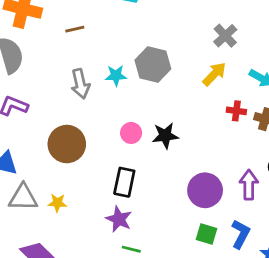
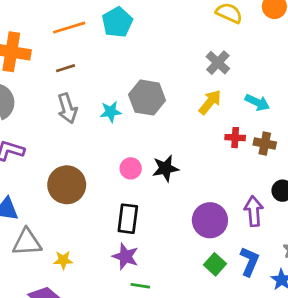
gray arrow: (80, 84) -> (67, 108), moved
yellow star: (57, 203) -> (63, 260), moved
green square: (206, 234) -> (215, 264), turned 30

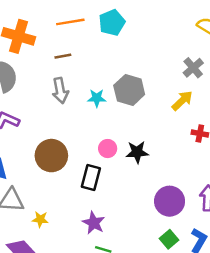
black rectangle: (128, 219) -> (91, 178), moved

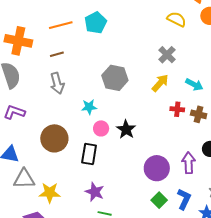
cyan star: (97, 98) -> (89, 107), moved
black star: (137, 152) -> (126, 129), turned -30
yellow star: (40, 219) -> (50, 193), size x1.5

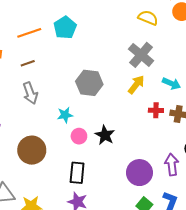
gray cross: (167, 55) -> (141, 55), size x1.4
black rectangle: (89, 154) -> (77, 173), moved

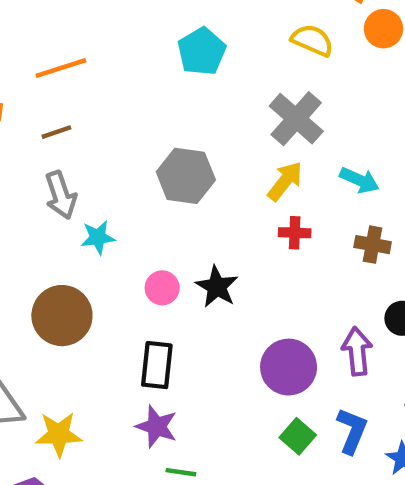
cyan pentagon: (65, 28) -> (202, 52), moved
red cross: (156, 110) -> (295, 233), moved
cyan star: (65, 115) -> (98, 237), moved

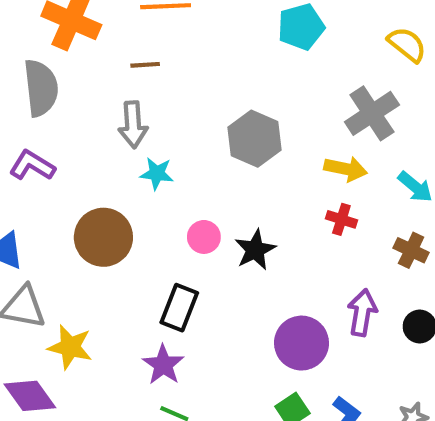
yellow arrow: (285, 181) -> (346, 169), turned 48
purple arrow: (357, 351) -> (362, 313), moved

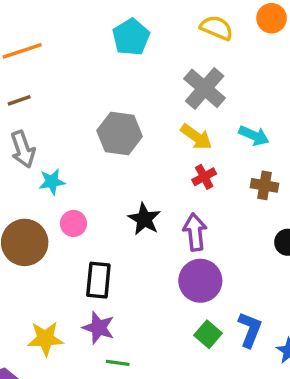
yellow arrow: (346, 169) -> (196, 137), turned 40
red cross: (341, 219) -> (204, 177), turned -30
pink circle: (204, 237) -> (73, 223), moved
purple arrow: (362, 313) -> (195, 232), moved
yellow star: (70, 347) -> (45, 339), moved

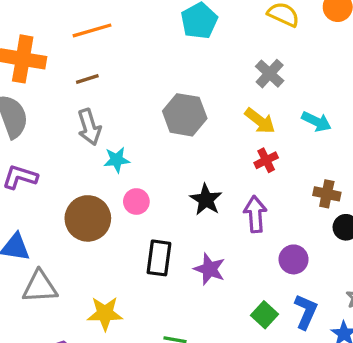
gray cross: (205, 88) -> (270, 74), size x0.7
brown cross: (265, 185) -> (327, 194), moved
purple circle: (200, 281) -> (294, 259), moved, size x0.7
purple star: (99, 328) -> (210, 269), moved

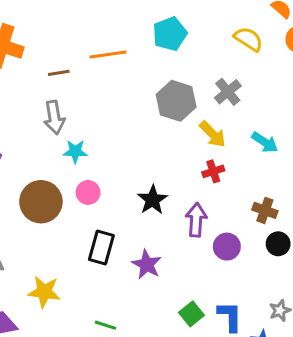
orange line: (92, 30) -> (108, 54), moved
gray hexagon: (185, 115) -> (176, 101), moved
purple circle: (294, 259) -> (227, 247), moved
blue L-shape: (306, 312) -> (230, 316), turned -32

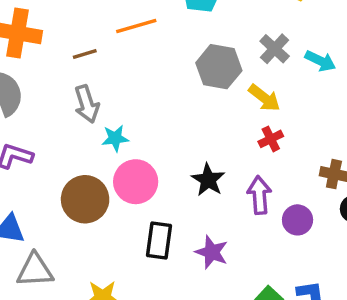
cyan arrow: (265, 142) -> (320, 61), moved
pink circle: (88, 192) -> (136, 182), size x1.6

